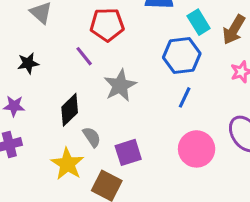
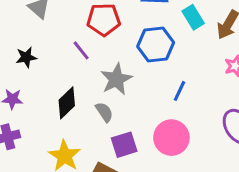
blue hexagon: (182, 55) -> (156, 44), moved
gray semicircle: (92, 137) -> (104, 112), moved
pink circle: (197, 149) -> (171, 138), moved

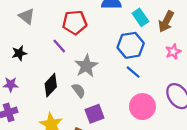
blue hexagon: (156, 44) -> (131, 45), moved
blue line: (179, 91) -> (133, 72), turned -72
pink circle: (171, 138) -> (142, 107), moved

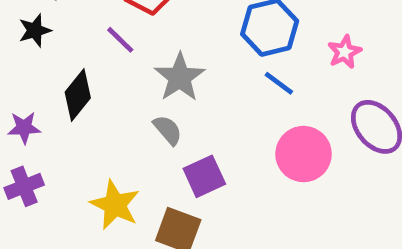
pink star: (173, 52) -> (344, 52), moved
black star: (19, 53) -> (35, 30), moved
black diamond: (51, 85) -> (78, 95), moved

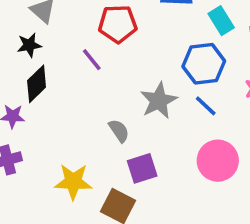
gray star: (180, 77) -> (159, 101), moved
black diamond: (78, 95) -> (37, 84), moved
yellow star: (115, 205) -> (73, 182), turned -30

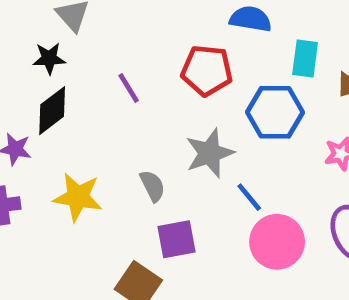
cyan rectangle: (221, 21) -> (305, 58), turned 32
red pentagon: (118, 24) -> (207, 70), moved
blue line: (206, 106) -> (249, 197), moved
yellow star: (73, 182) -> (78, 197), moved

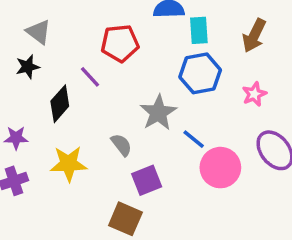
cyan rectangle: (305, 58) -> (199, 30), moved
red pentagon: (207, 70) -> (120, 43), moved
black diamond: (52, 111) -> (60, 104), moved

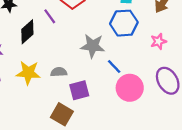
gray star: (158, 113) -> (93, 46), turned 30
gray semicircle: (121, 145) -> (59, 72), moved, turned -63

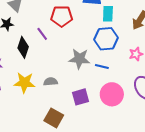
black diamond: (27, 32) -> (23, 47), turned -30
blue line: (114, 67) -> (102, 66), moved, turned -32
purple square: (79, 90) -> (80, 97), moved

